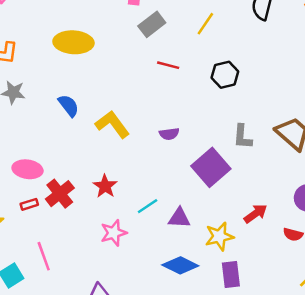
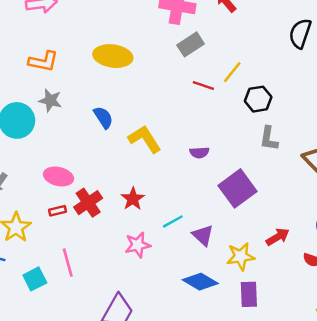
yellow line: (205, 24) -> (232, 72), moved
gray L-shape: (243, 137) -> (269, 139), moved
purple triangle: (179, 218) -> (203, 235), turned 35

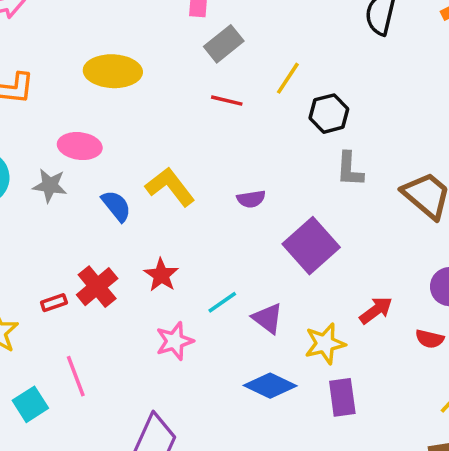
red line: (203, 86) -> (227, 101), moved
gray star: (50, 100) -> (50, 186), moved
blue semicircle: (103, 117) -> (116, 206), moved
pink ellipse: (58, 176) -> (80, 146), moved

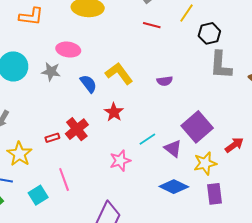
gray L-shape: (350, 169) -> (221, 65), size x1.4
purple square: (311, 246) -> (197, 127), moved
red star: (161, 275) -> (114, 112), moved

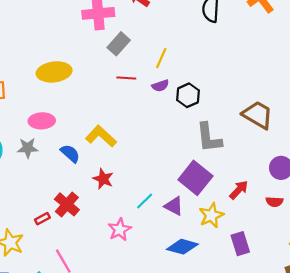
black hexagon: (209, 33) -> (188, 95), moved
gray L-shape: (221, 65) -> (209, 138), moved
purple semicircle: (165, 81) -> (160, 86), moved
purple rectangle: (214, 194) -> (240, 244), moved

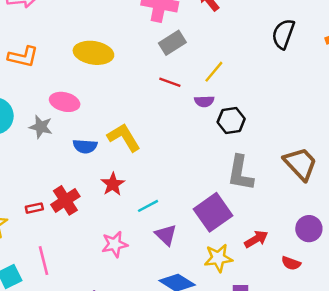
blue semicircle: (70, 153) -> (85, 146), turned 126
cyan line: (145, 201) -> (148, 206), moved
purple triangle: (174, 206) -> (166, 235), moved

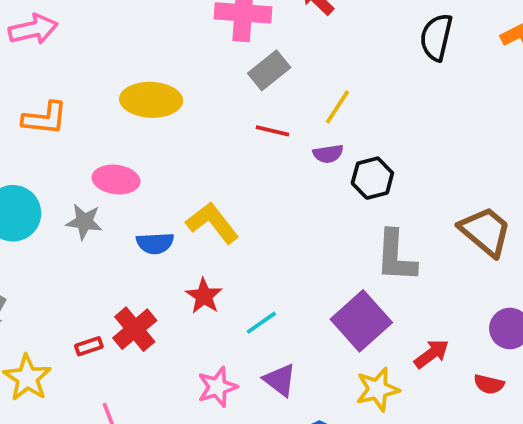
purple triangle: (166, 235) -> (280, 380), moved

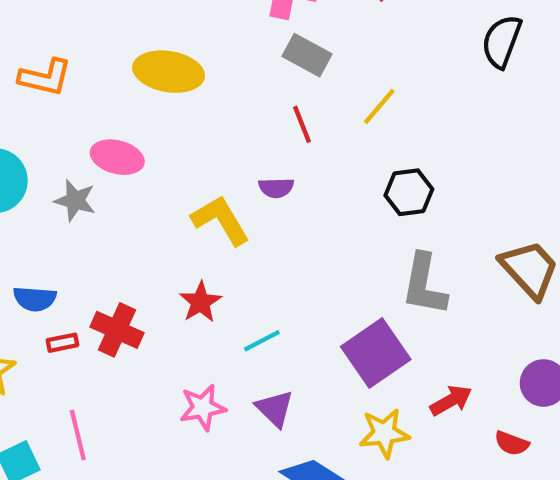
gray rectangle: (269, 70) -> (307, 55), turned 60
red line: (272, 131) -> (302, 124), turned 48
purple semicircle: (328, 154) -> (276, 188), moved
blue semicircle: (155, 243) -> (35, 299), moved
red cross: (135, 329) -> (117, 330), turned -33

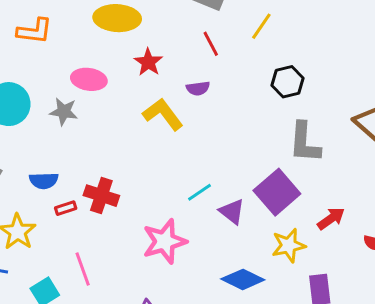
red star: (200, 302) -> (148, 62), moved
pink star: (203, 407) -> (165, 241), size x1.4
purple triangle: (275, 408) -> (232, 212), moved

